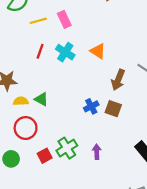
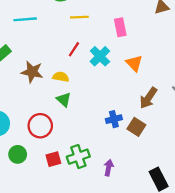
pink rectangle: (64, 19) -> (120, 27), moved
yellow semicircle: (21, 101) -> (61, 77), moved

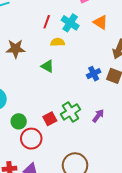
yellow semicircle: (61, 77) -> (58, 42), moved
red circle: (40, 126) -> (31, 139), moved
purple arrow: (109, 168) -> (98, 116), turned 40

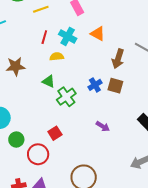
green cross: (71, 112) -> (66, 97), moved
purple arrow: (98, 116) -> (103, 126), turned 88
green circle: (19, 121) -> (16, 140), moved

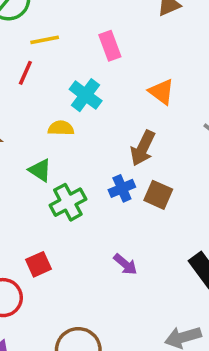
orange triangle: (98, 34) -> (161, 92), moved
red line: (44, 37) -> (25, 73), moved
brown arrow: (118, 59) -> (143, 148), moved

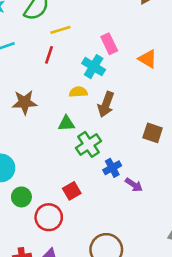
pink rectangle: (110, 46) -> (109, 44), moved
brown arrow: (143, 148) -> (106, 104), moved
green triangle: (40, 170) -> (66, 123), turned -30
blue cross: (122, 188) -> (112, 168), moved

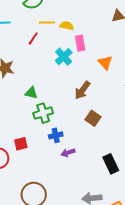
yellow semicircle: (78, 92) -> (67, 26), moved
brown arrow: (106, 104) -> (82, 90), moved
purple arrow: (134, 185) -> (68, 153), turned 112

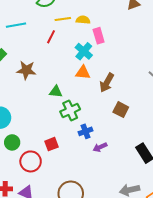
orange triangle: (105, 63) -> (83, 73), moved, turned -35

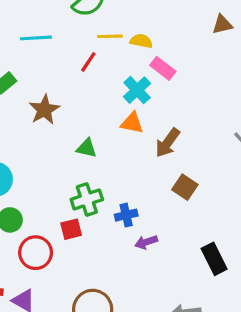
pink rectangle: (99, 36) -> (163, 68), turned -42
brown star: (26, 70) -> (44, 110), turned 30
green cross: (70, 110) -> (87, 199), moved

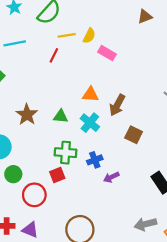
yellow semicircle: (141, 41) -> (89, 36), turned 112
cyan cross: (137, 90) -> (90, 123), moved
brown star: (44, 110) -> (27, 115), moved
green cross: (87, 199) -> (66, 153), turned 30

